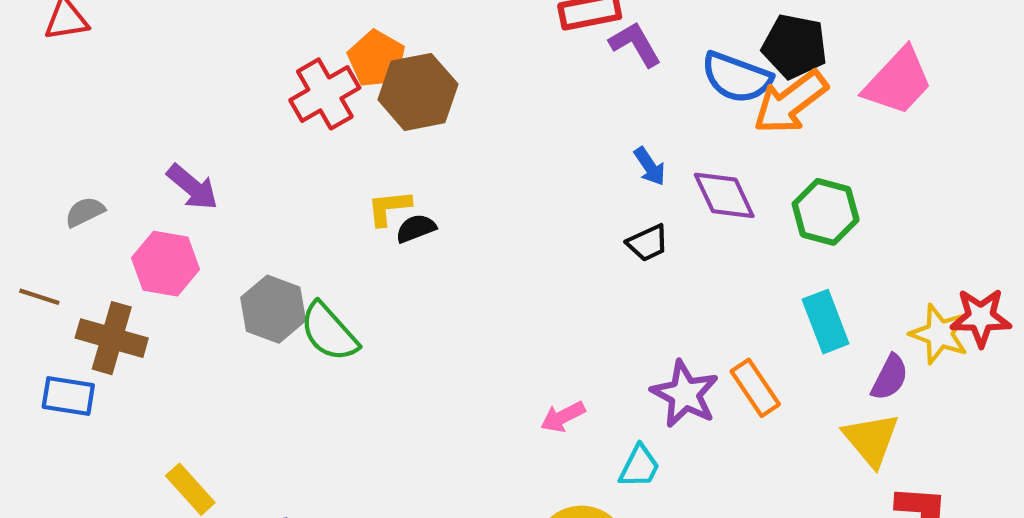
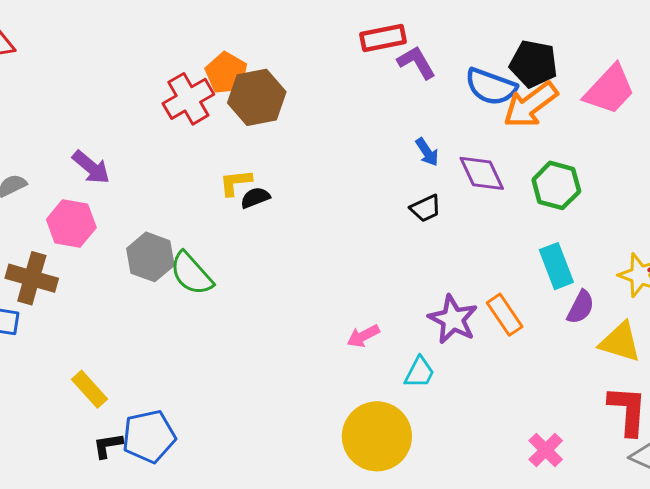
purple semicircle: (890, 377) -> (581, 307), moved
yellow triangle: (871, 439) -> (620, 342), moved, turned -33

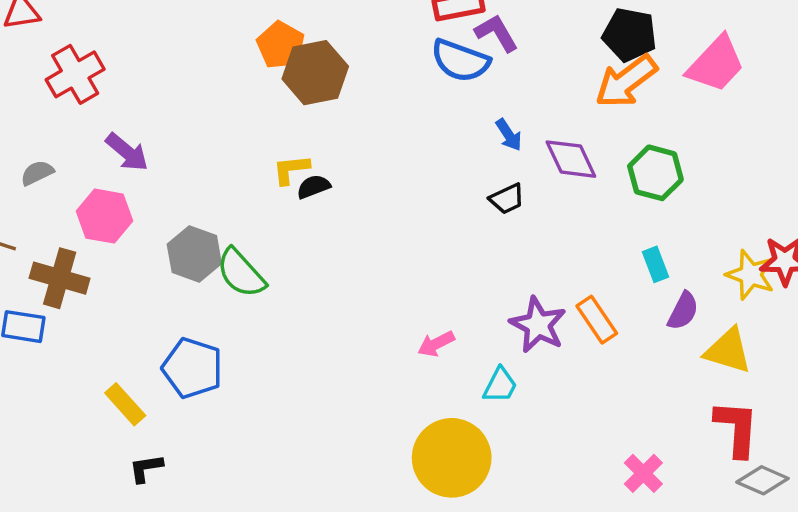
blue semicircle: (491, 87) -> (460, 61), moved
red cross: (188, 99) -> (75, 74), moved
cyan rectangle: (556, 266) -> (655, 264), size x0.7
blue pentagon: (149, 436) -> (193, 368), moved, turned 30

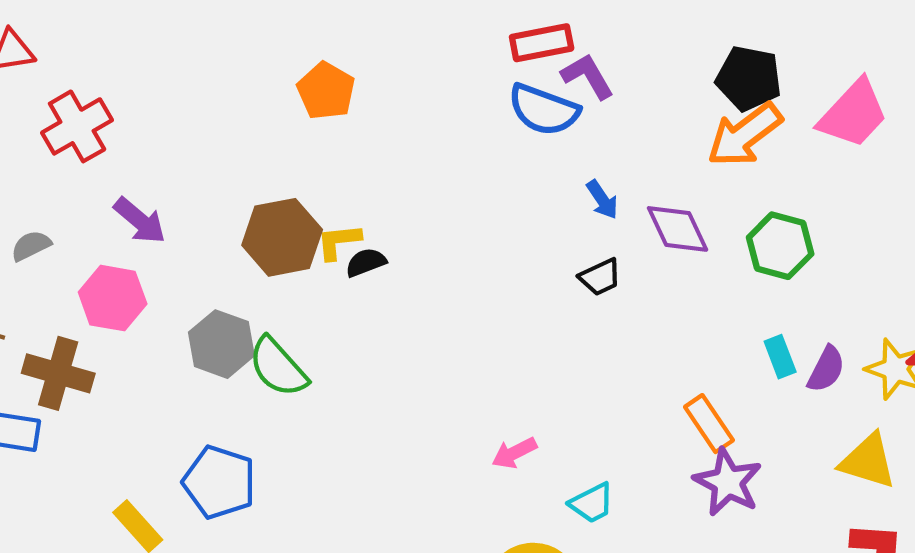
brown hexagon: (315, 73) -> (282, 237), moved
purple semicircle: (683, 311) -> (826, 369), moved
purple star: (538, 325) -> (728, 482), moved
cyan trapezoid: (500, 385) -> (592, 503), turned 36

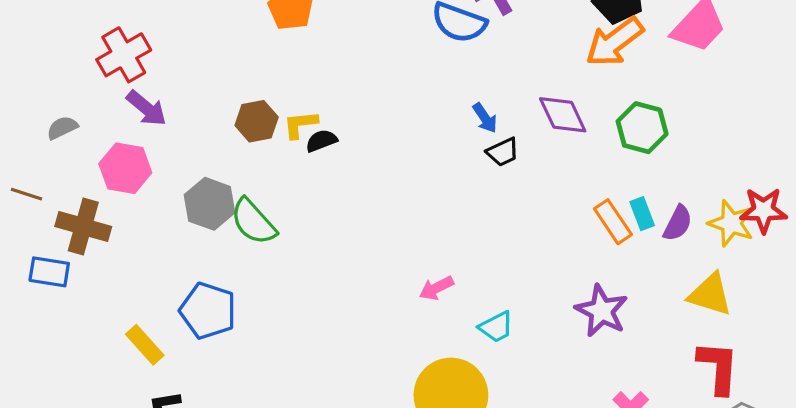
red cross: (77, 126) -> (124, 55), moved
blue arrow: (602, 200) -> (485, 118), moved
brown hexagon: (282, 237) -> (257, 121), size x0.7
orange rectangle: (709, 424) -> (613, 222), moved

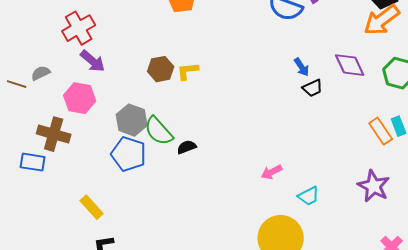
black semicircle: (321, 141) -> (187, 147), moved
brown line: (27, 194) -> (17, 84), moved
blue pentagon: (208, 311) -> (129, 154), moved

